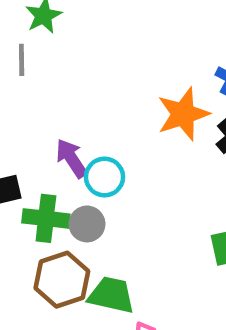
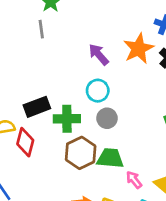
purple arrow: (71, 158) -> (99, 54), moved
gray circle: (87, 224) -> (107, 118), moved

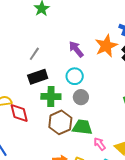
gray line: (41, 29) -> (34, 54), moved, turned 40
black rectangle: (37, 107) -> (38, 77), moved
red diamond: (25, 142) -> (19, 113), turned -30

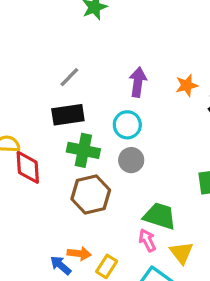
orange star: (106, 46) -> (187, 85), size x0.6
purple arrow: (76, 49) -> (138, 82), turned 36
green trapezoid: (82, 127) -> (160, 216), moved

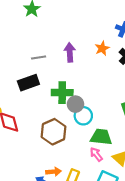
gray line: (69, 77) -> (39, 58), moved, turned 48
cyan circle: (127, 125) -> (83, 116), moved
green cross: (83, 150) -> (62, 93), moved

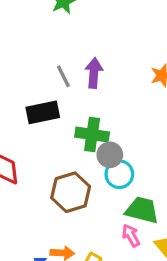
purple arrow: (70, 52) -> (94, 73), moved
gray line: (39, 58) -> (63, 76), turned 64

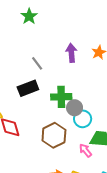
purple arrow: (94, 73) -> (71, 53), moved
pink arrow: (131, 236) -> (85, 150), moved

